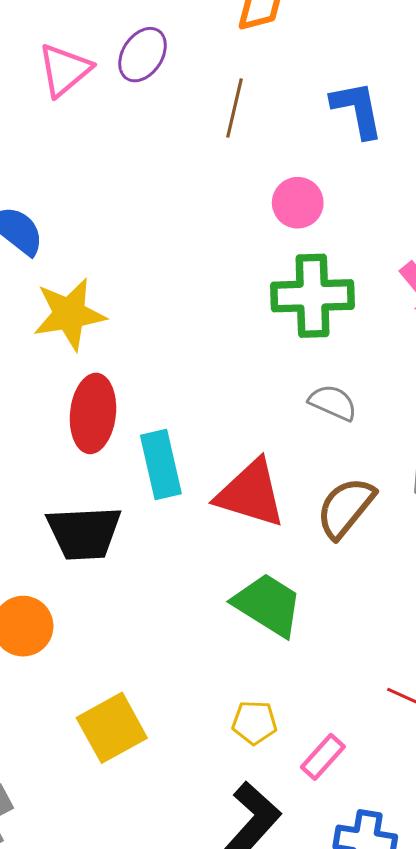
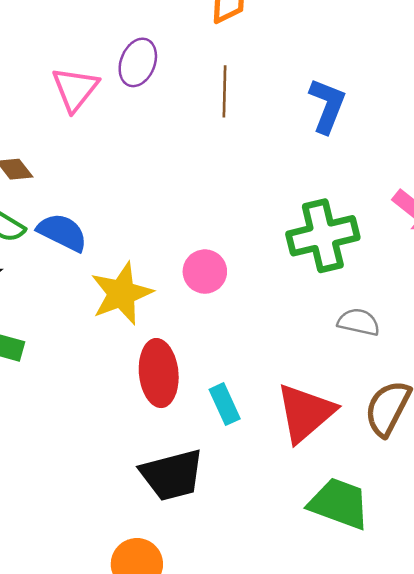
blue L-shape: (357, 109) -> (327, 106), moved, turned 44
pink circle: (298, 203) -> (205, 272), moved
cyan rectangle: (161, 464) -> (225, 404), size x0.7
red triangle: (251, 494) -> (305, 413), turned -46

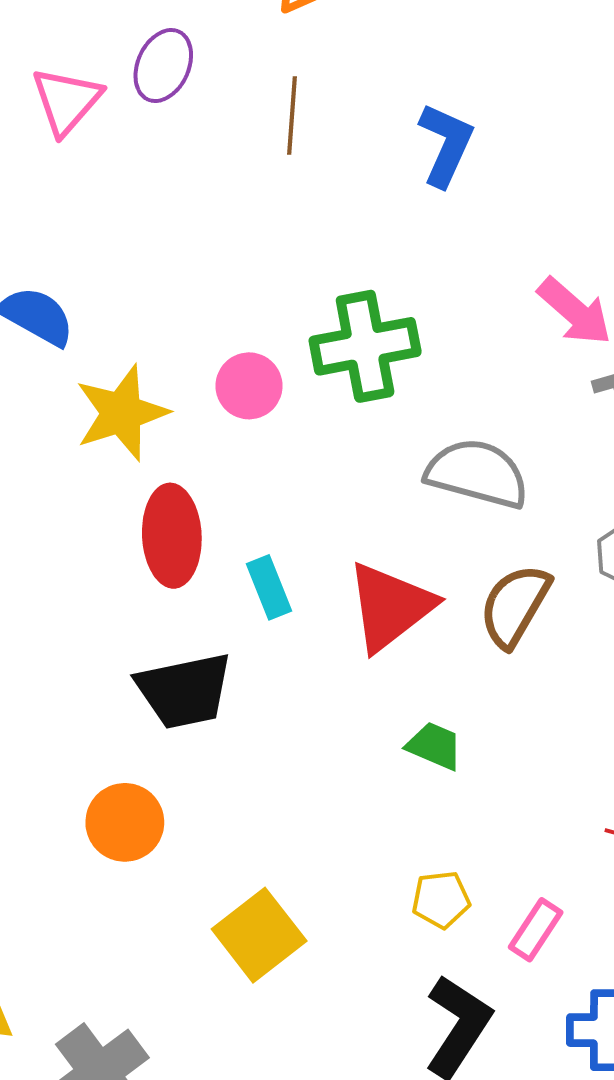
green cross: (323, 236) -> (365, 346), moved
gray semicircle: (359, 322) -> (477, 473), size x1.6
green trapezoid: (339, 504) -> (434, 746), size x0.6

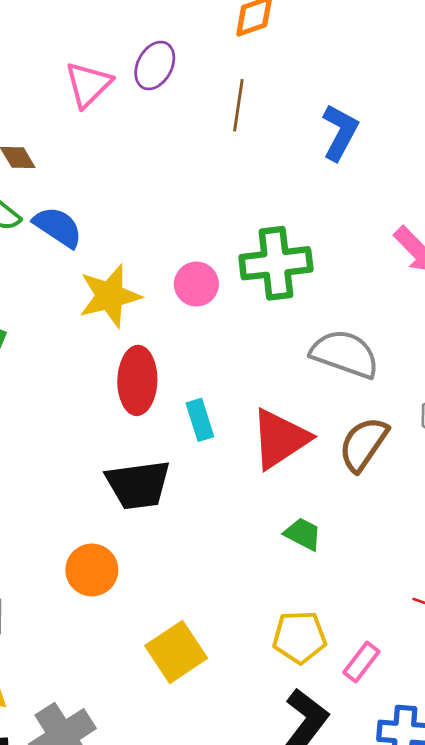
yellow pentagon: (441, 900) -> (300, 637), size x1.4

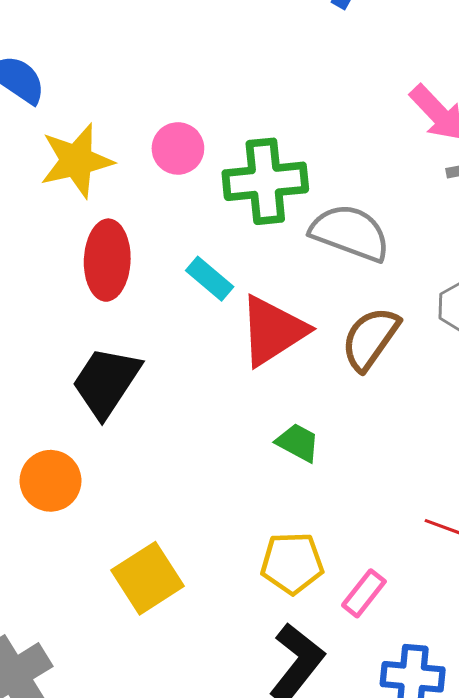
green cross: (276, 263) -> (265, 181), moved
cyan rectangle: (200, 420) -> (210, 279), moved, turned -33
black trapezoid: (138, 485) -> (106, 382), turned 130

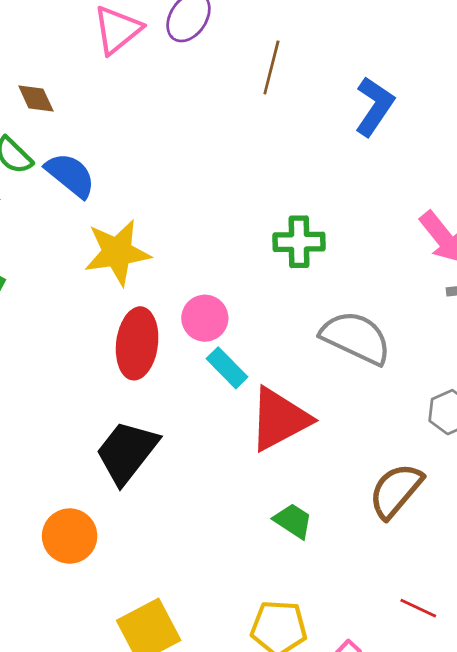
pink circle: (178, 148) -> (205, 318), moved
green cross: (265, 181) -> (299, 242), moved, size x0.7
brown semicircle: (370, 339) -> (396, 491), moved

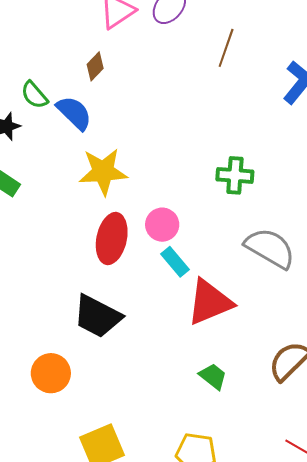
brown diamond: (36, 98) -> (95, 66), moved, turned 64
black trapezoid: (127, 452) -> (97, 316), turned -106

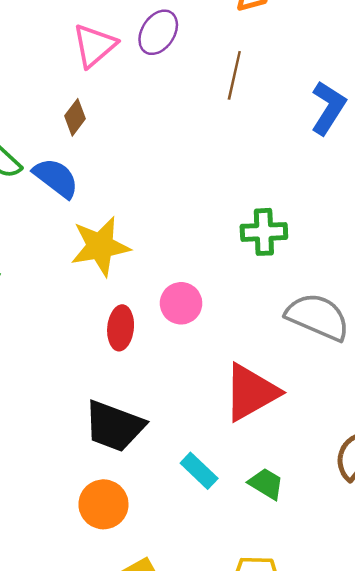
red ellipse: (112, 239) -> (121, 328), size x0.7
cyan rectangle: (175, 262) -> (199, 471), moved
orange circle: (51, 373) -> (103, 504), moved

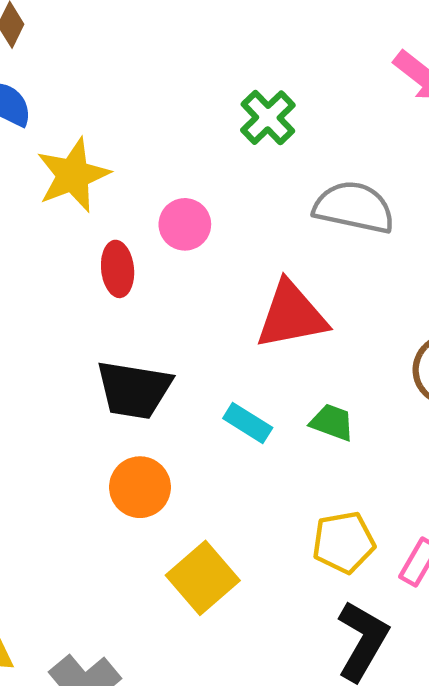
green cross: (264, 232) -> (268, 118), turned -30
red triangle: (251, 392) -> (291, 315), turned 30

